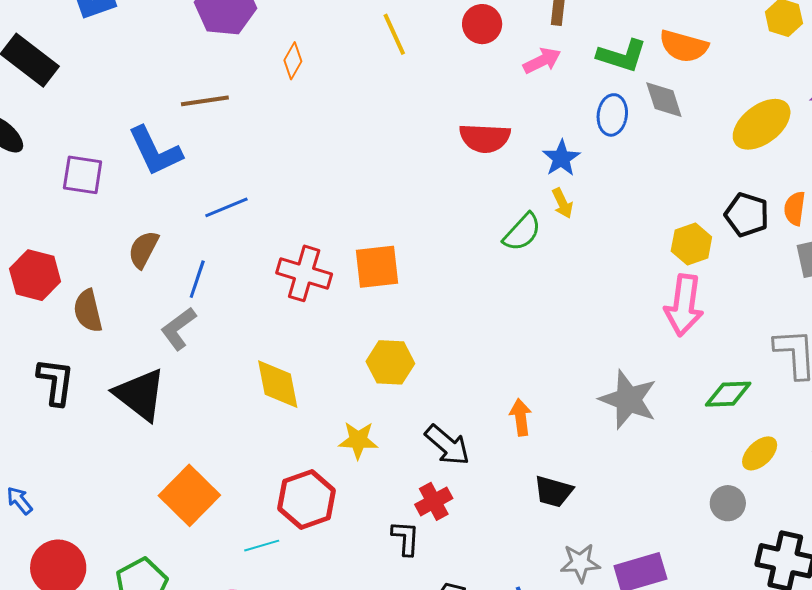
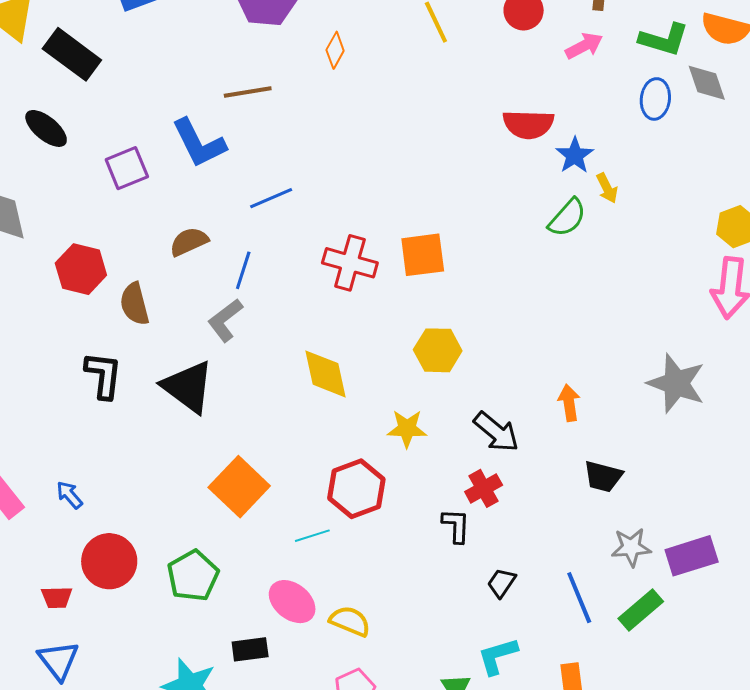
blue star: (561, 158) -> (575, 155), moved
purple square: (83, 175) -> (127, 168), turned -30
brown semicircle: (143, 249) -> (189, 242), turned 39

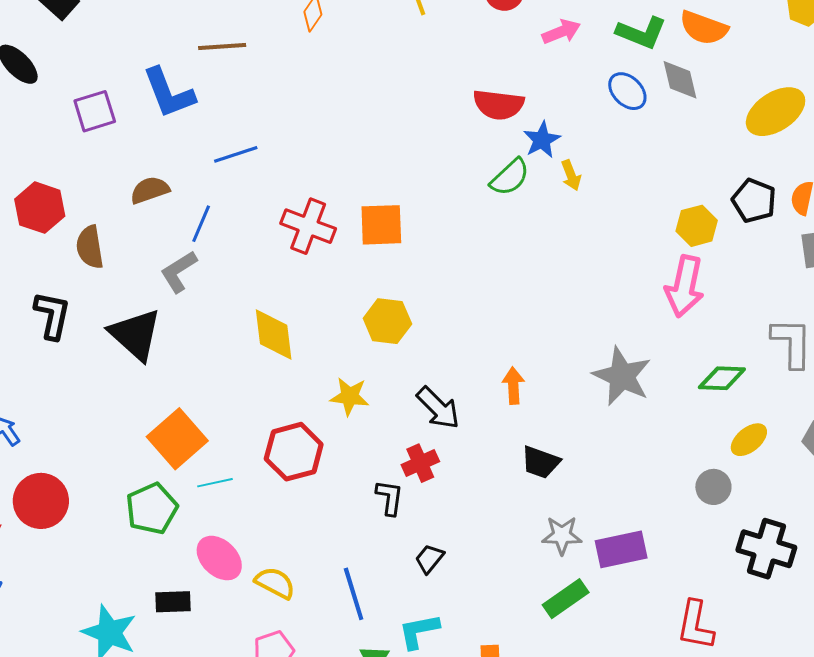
blue ellipse: (655, 99) -> (627, 91), turned -57
green semicircle: (567, 218) -> (510, 177), moved
cyan line: (312, 536) -> (215, 483), moved
green pentagon: (193, 576) -> (152, 509), moved
blue line: (579, 598) -> (354, 594), moved

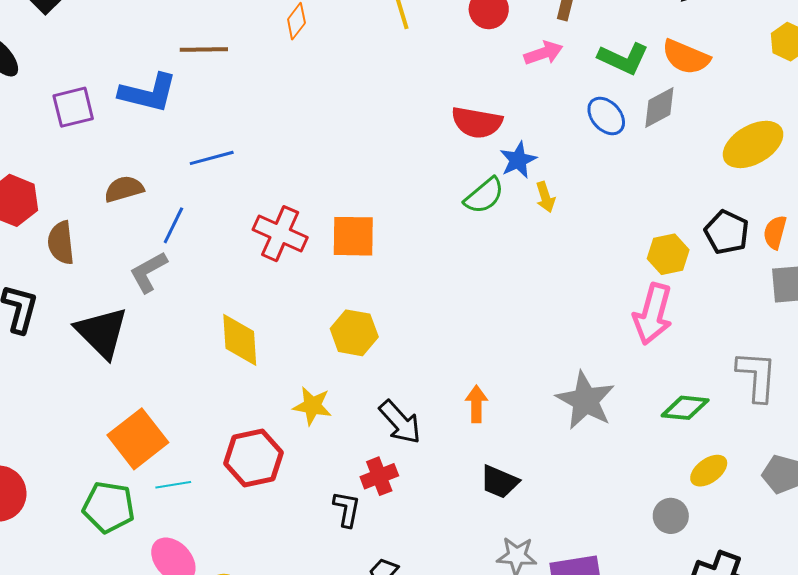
gray diamond: (680, 80) -> (659, 107), turned 72
blue L-shape: (169, 93) -> (148, 93), turned -58
green pentagon: (152, 509) -> (109, 507), turned 30

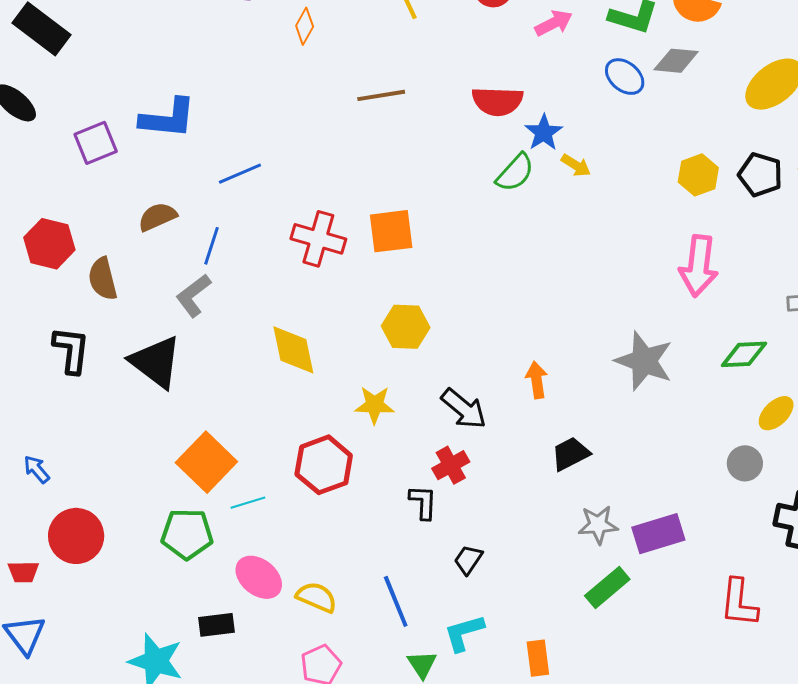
brown line: (204, 50) -> (381, 95), moved
gray diamond: (659, 107) -> (676, 61), turned 42
yellow arrow: (545, 197) -> (576, 165), turned -32
yellow hexagon: (668, 254) -> (698, 175), moved
black trapezoid: (499, 482) -> (570, 454), turned 138

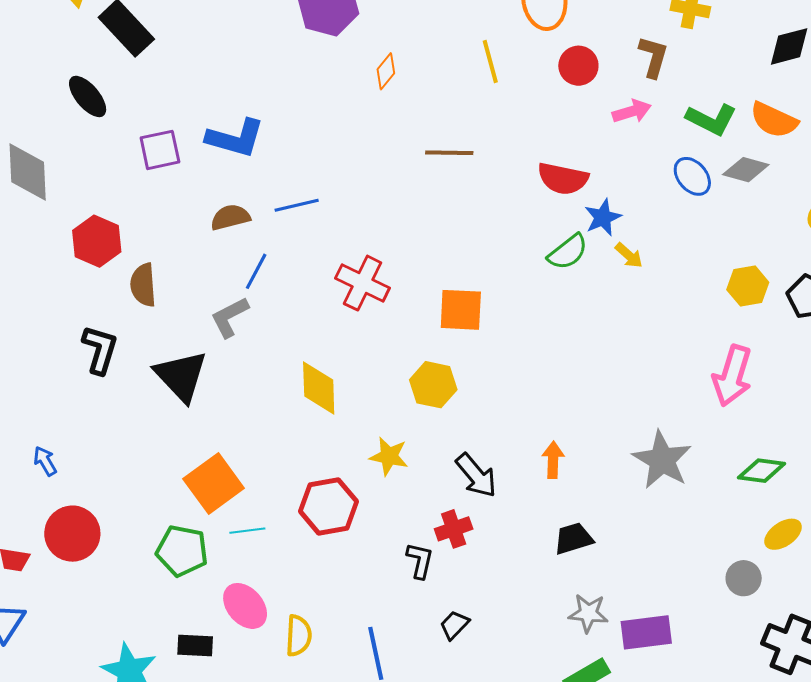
brown semicircle: (157, 217) -> (230, 217), moved
orange square: (391, 231) -> (461, 310), moved
yellow semicircle: (317, 597) -> (298, 636), turned 60

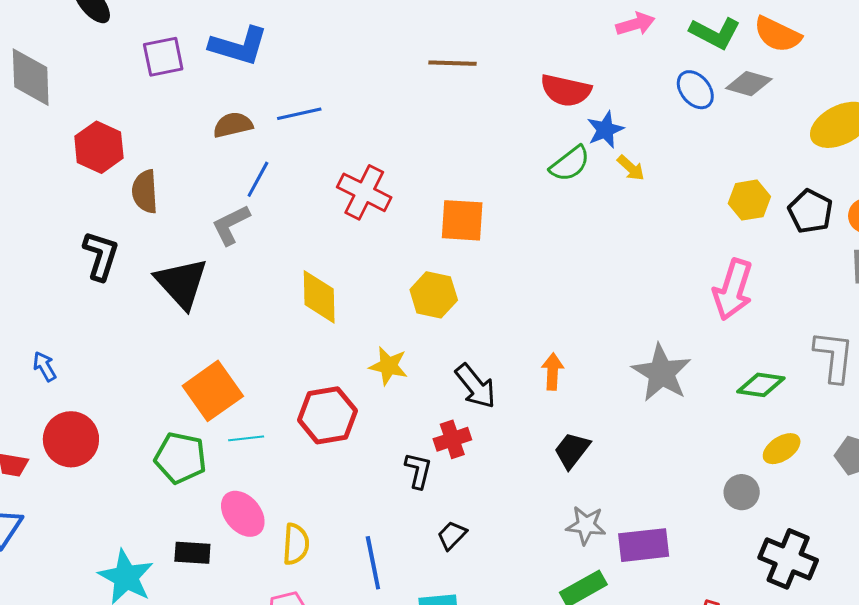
black trapezoid: (573, 538) -> (572, 450), turned -36

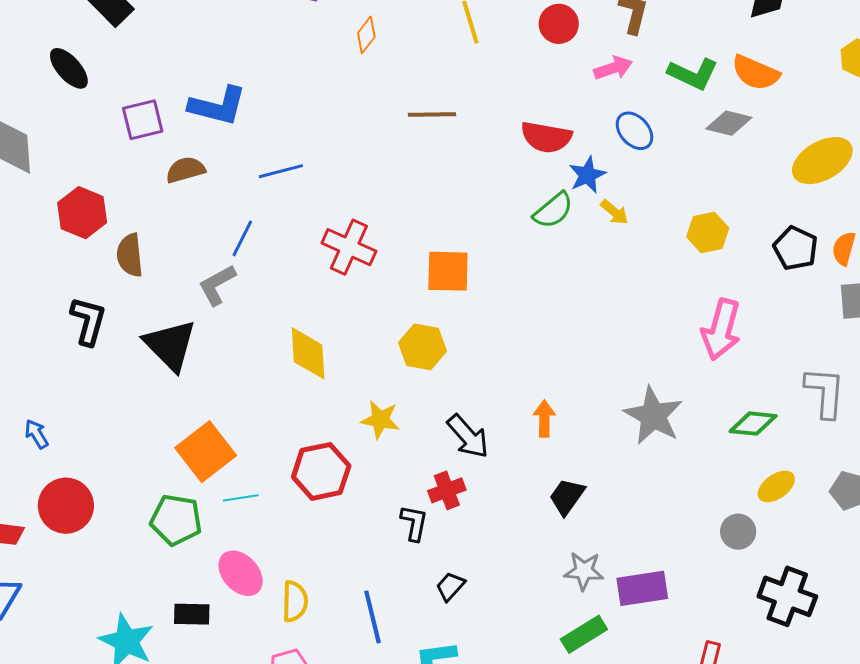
blue ellipse: (695, 90) -> (634, 131), moved
brown semicircle: (233, 125) -> (185, 170), moved
yellow hexagon: (749, 200) -> (708, 232), moved

